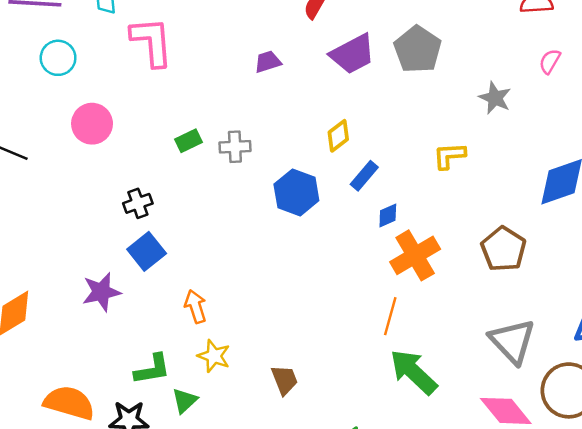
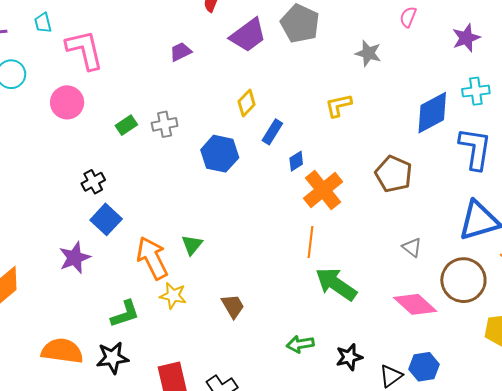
pink circle: (92, 124) -> (67, 102), moved
orange arrow: (195, 307) -> (152, 258), size x1.6
gray triangle: (512, 341) -> (412, 247), size x0.5
green triangle: (185, 401) -> (192, 245), moved

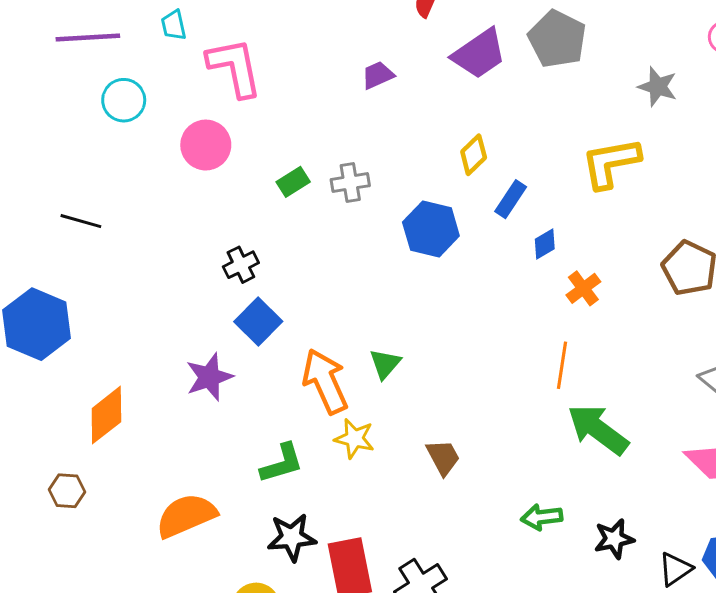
yellow L-shape: (339, 105) -> (611, 163), size x1.5
orange cross: (323, 190) -> (583, 288), size x0.6
orange semicircle: (62, 351) -> (186, 516), turned -33
black star: (112, 358) -> (292, 537), moved

